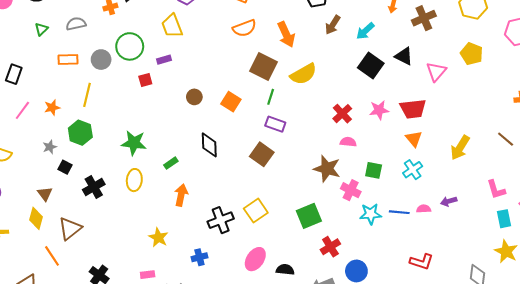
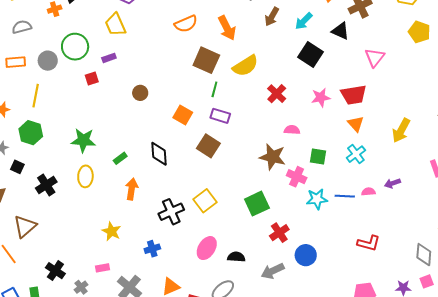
yellow pentagon: (472, 54) -> (419, 32), moved
black triangle: (404, 56) -> (340, 31), moved
orange square: (231, 102) -> (183, 115), moved
red cross: (342, 114) -> (277, 94), moved
black diamond: (209, 145) -> (159, 154), moved

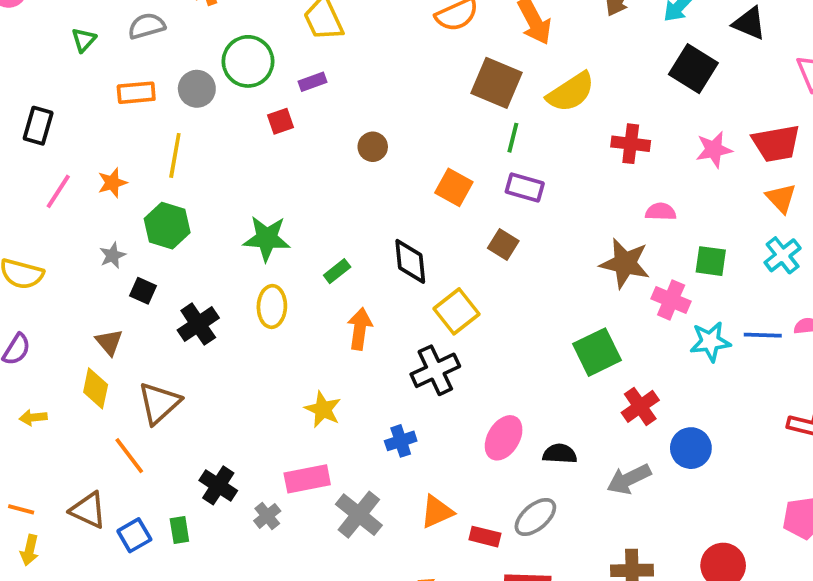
red cross: (277, 94) -> (631, 144), turned -36
brown square: (208, 146) -> (503, 245), size x0.7
yellow square: (205, 201) -> (457, 311), moved
pink rectangle: (102, 268) -> (307, 479), size x1.6

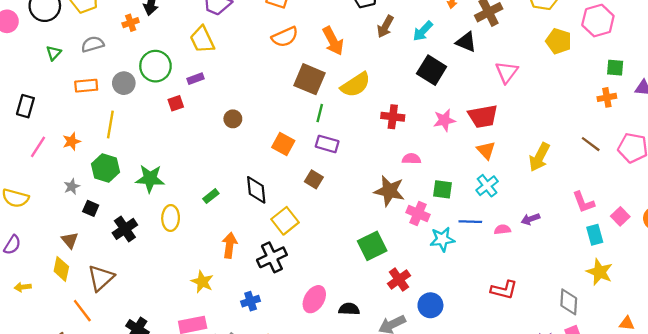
green star: (267, 238) -> (150, 179), moved
orange arrow: (360, 329) -> (230, 245), moved
blue line: (763, 335) -> (470, 222), moved

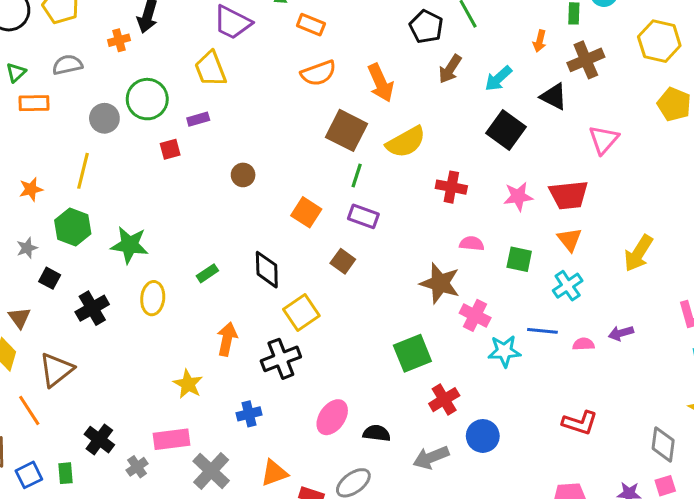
orange rectangle: (86, 86) -> (34, 103), moved
green square: (443, 189) -> (519, 259), moved

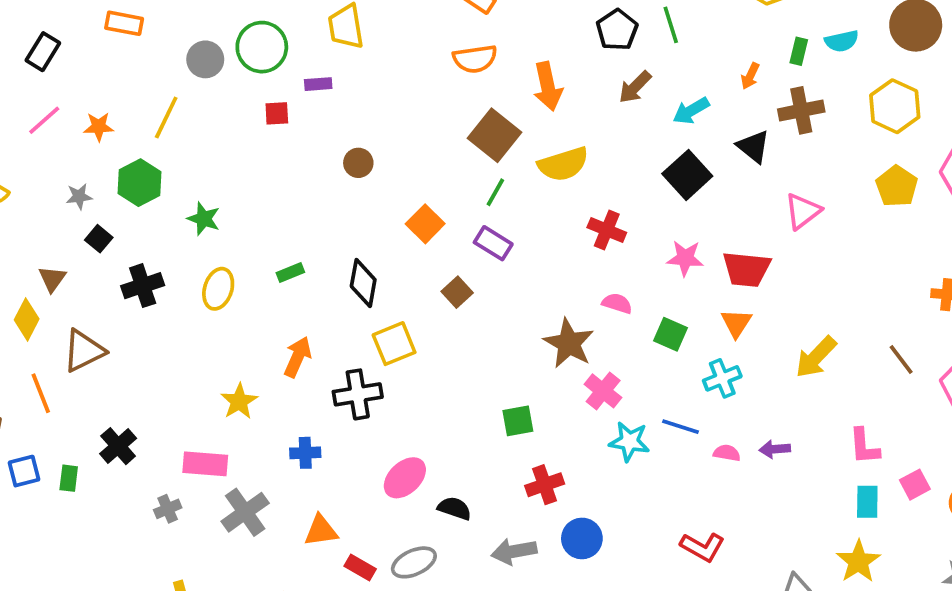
green star: (130, 245) -> (204, 219), size x0.7
green square: (412, 353) -> (518, 421), size x0.7
gray cross: (137, 467) -> (168, 509), moved

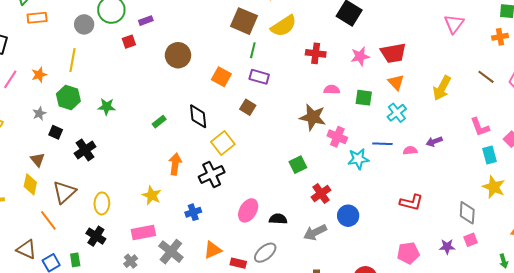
brown circle: (358, 163) -> (178, 55), size x1.6
pink triangle: (803, 211) -> (454, 24), moved
yellow ellipse: (218, 289) -> (102, 203), moved

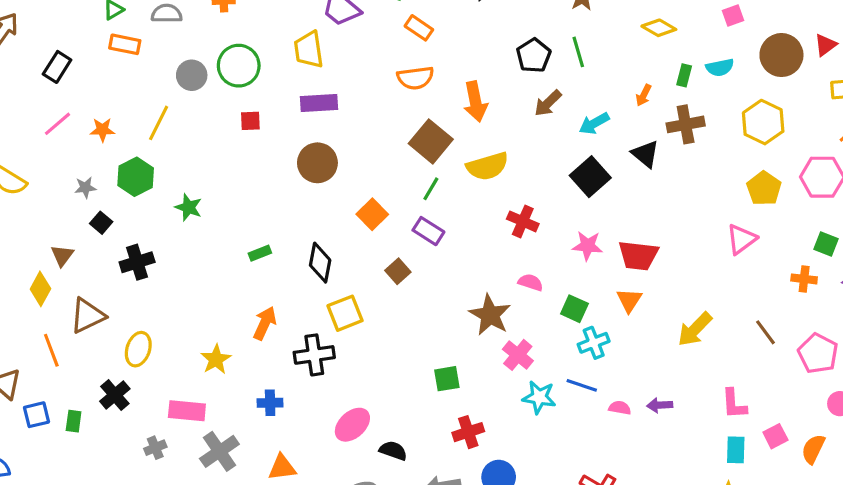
purple rectangle: (146, 21) -> (319, 103), moved, size x1.6
cyan cross: (397, 113) -> (594, 343), moved

